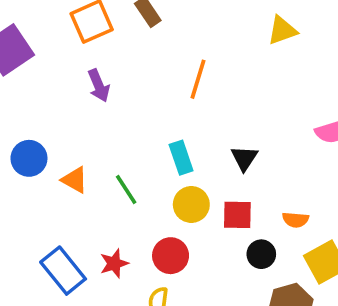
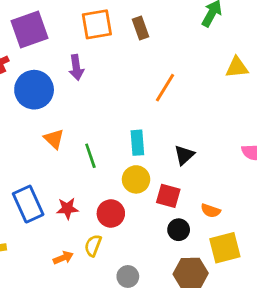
purple arrow: (99, 86) -> (76, 68), moved
blue circle: (29, 158) -> (34, 90), moved, size x1.4

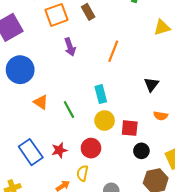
purple arrow: (76, 68) -> (70, 47), moved
black triangle: (184, 155) -> (151, 85), moved
orange semicircle: (211, 211) -> (161, 116), moved

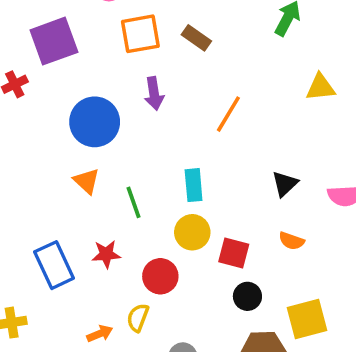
brown rectangle: (88, 12) -> (196, 38), turned -35
blue circle: (20, 70) -> (95, 122), moved
red star: (59, 150) -> (106, 254), moved

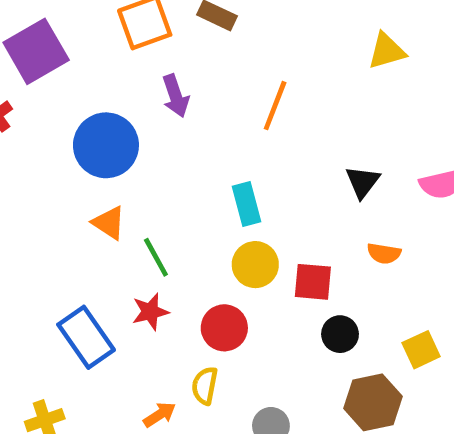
green line: (134, 202) -> (156, 257), moved
yellow square: (307, 319) -> (421, 350), size x0.7

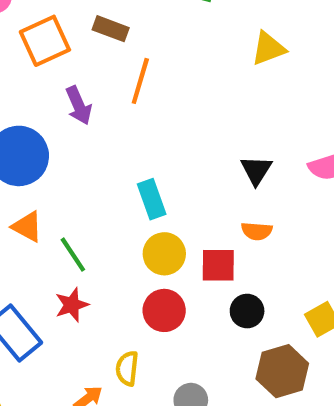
orange line: (275, 106) -> (140, 81), moved
orange semicircle: (384, 253) -> (257, 231), moved
red circle: (224, 328) -> (164, 310), moved

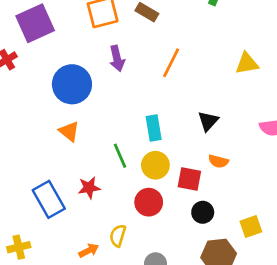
yellow triangle: (268, 48) -> (247, 63), moved
orange line: (140, 81) -> (171, 63), moved
black triangle: (256, 170) -> (208, 121), moved
green line: (73, 255) -> (120, 156), moved

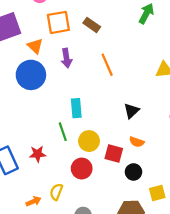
orange line: (171, 63) -> (107, 65), turned -55
cyan rectangle: (154, 128) -> (76, 108), moved
orange triangle: (69, 131) -> (35, 46), moved
black circle: (203, 212) -> (133, 172), moved

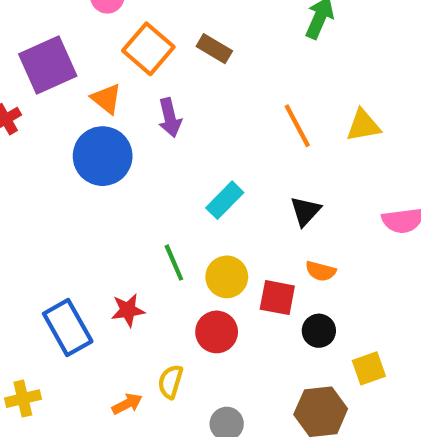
orange square: (58, 22) -> (148, 49), turned -35
orange line: (107, 65) -> (297, 126), moved
cyan rectangle: (76, 108) -> (225, 200), moved, turned 54

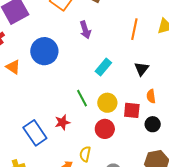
orange triangle: (106, 99) -> (13, 67), moved
purple arrow: (170, 118) -> (85, 30), moved
orange line: (297, 126) -> (134, 29), turned 45
orange semicircle: (321, 271) -> (151, 96), turned 72

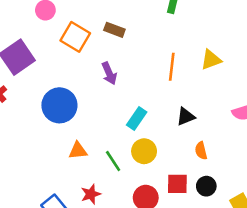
orange triangle: (13, 67) -> (78, 151), moved, turned -35
black triangle: (142, 69) -> (186, 117), turned 35
yellow circle: (107, 103) -> (144, 151), moved
red square: (132, 110) -> (177, 184), moved

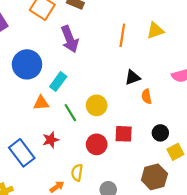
purple arrow: (109, 73) -> (70, 39), size x1.4
cyan rectangle: (137, 119) -> (58, 82), moved
orange semicircle: (201, 151) -> (147, 97), moved
black circle: (206, 186) -> (160, 133), moved

